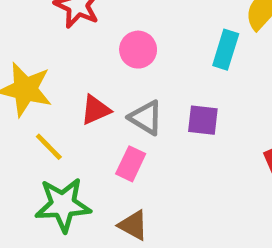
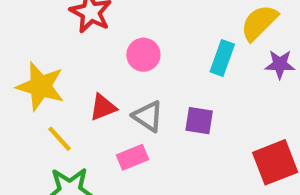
pink rectangle: (131, 164) -> (132, 157), turned 40

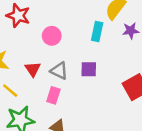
red triangle: (103, 107) -> (33, 69), turned -35
pink rectangle: (132, 157) -> (53, 95), turned -42

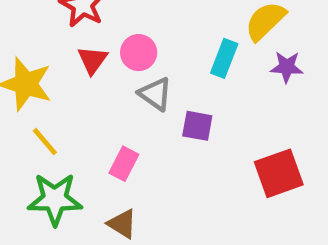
red triangle: (33, 69) -> (92, 60), moved
gray triangle: (59, 71) -> (155, 94), moved

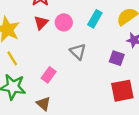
cyan rectangle: (224, 58) -> (95, 19), moved
gray triangle: (155, 94) -> (78, 52), moved
purple square: (197, 126) -> (117, 58), moved

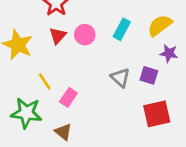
gray triangle: (78, 52) -> (120, 78), moved
yellow line: (12, 58) -> (45, 81), moved

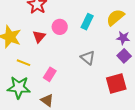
red triangle: (58, 36) -> (39, 37), moved
purple square: (149, 75) -> (124, 56), moved, turned 32
yellow line: (45, 81) -> (23, 63), moved, turned -32

